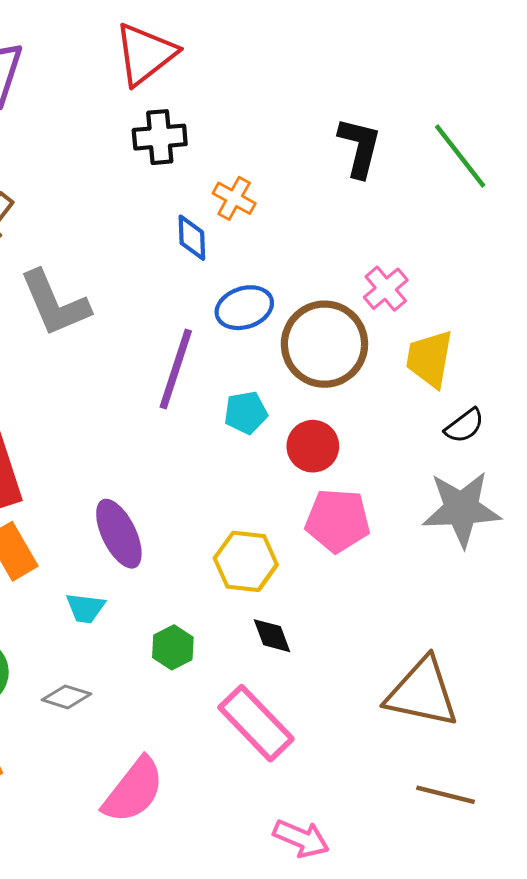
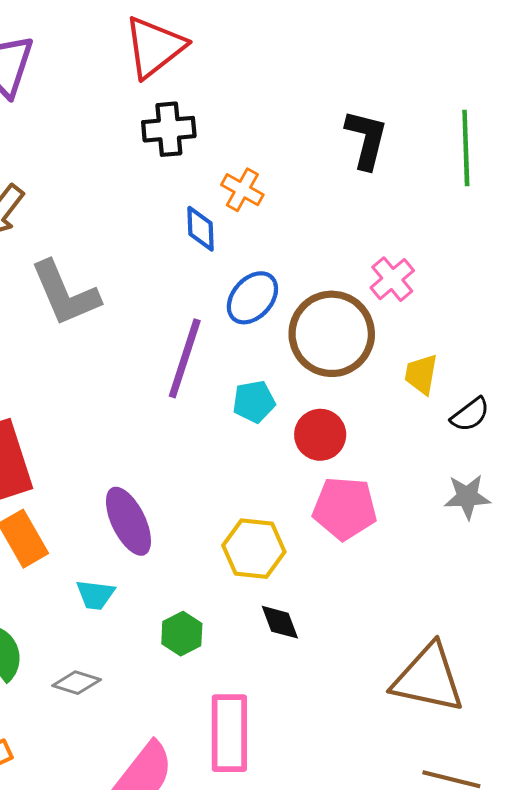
green line: (460, 156) -> (466, 148), turned 36
blue ellipse: (244, 308) -> (252, 298), turned -30
yellow trapezoid: (429, 359) -> (421, 374), moved, size x0.7
gray star: (462, 509) -> (467, 497), size x0.6
pink rectangle: (256, 723) -> (229, 733), moved, turned 44

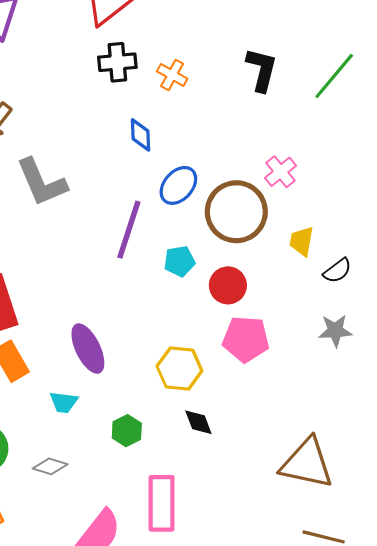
green line: (466, 148) -> (334, 76), turned 42
orange cross: (242, 190) -> (172, 75), moved

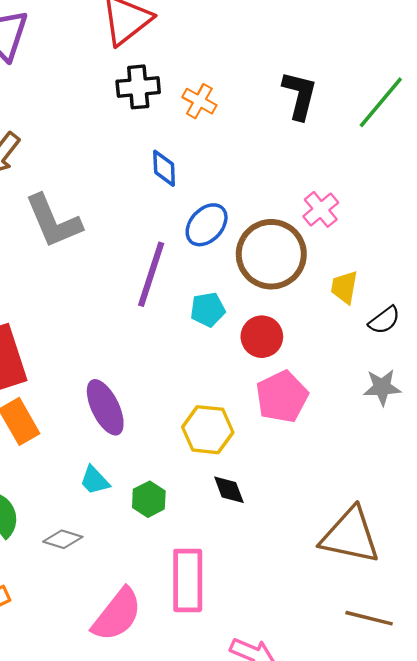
pink pentagon: (246, 339) -> (282, 397), turned -30
cyan trapezoid: (64, 402) -> (95, 480), moved, turned 40

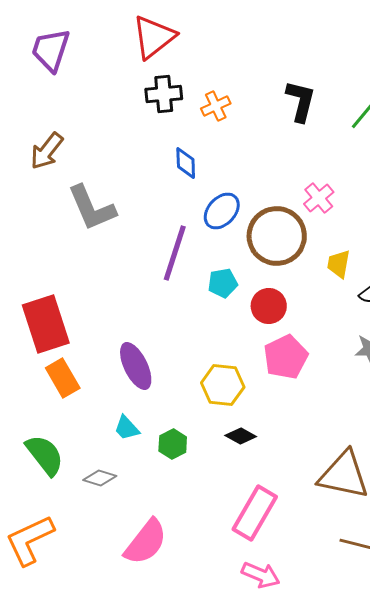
orange cross: (199, 101) -> (216, 106), turned 36
black diamond: (229, 490) -> (241, 436), turned -40
pink rectangle: (188, 580) -> (255, 513), moved, turned 30

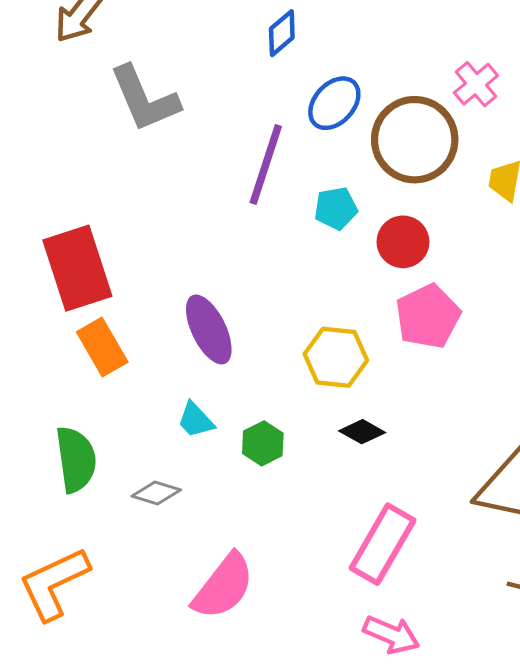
blue diamond: (186, 163) -> (282, 33), turned 52
green semicircle: (45, 455) -> (76, 459), turned 30

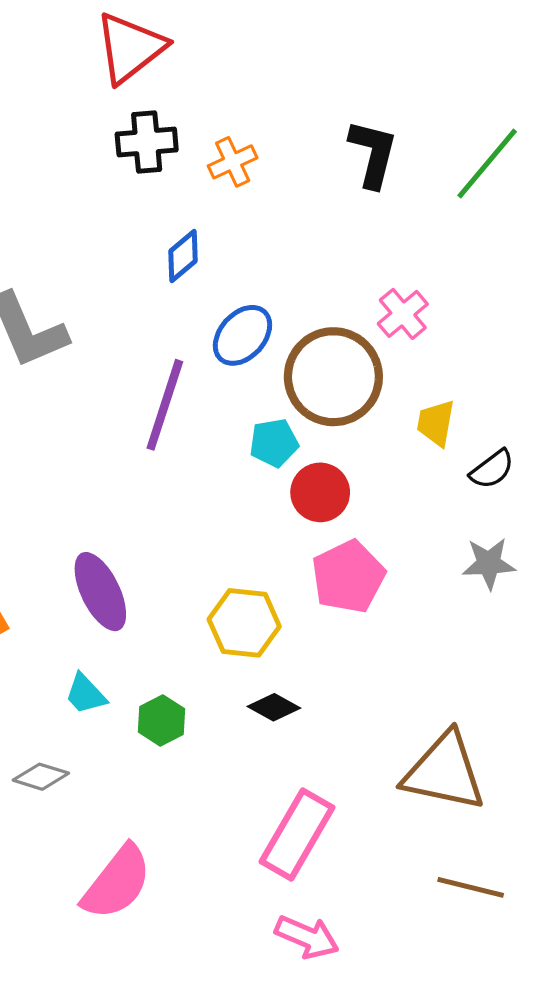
cyan pentagon: (336, 208) -> (274, 443), moved

